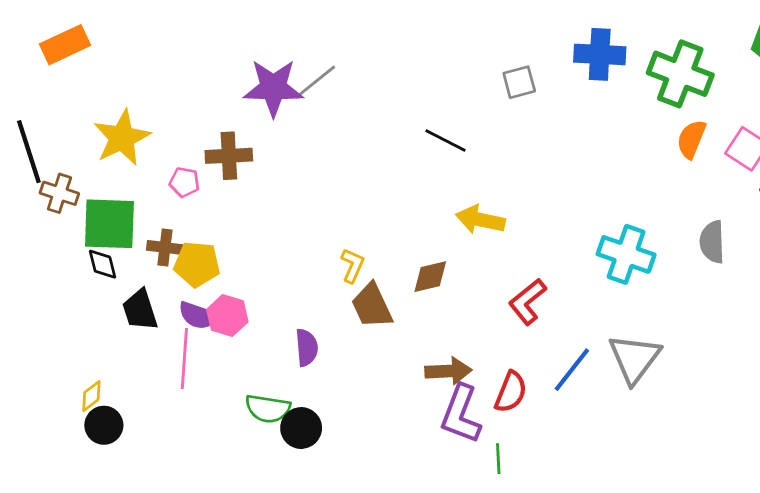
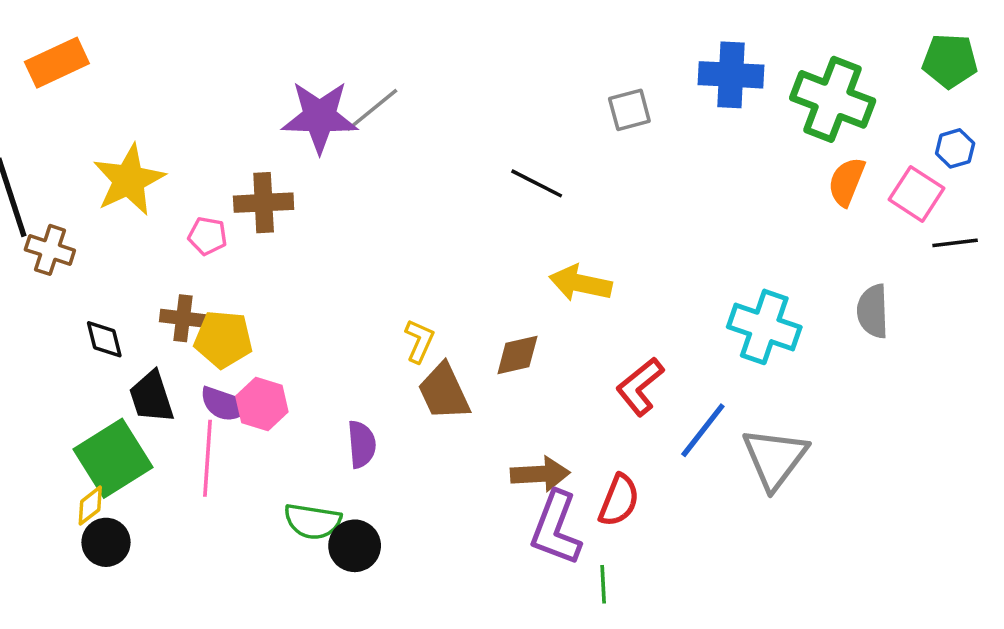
green square: (109, 224) -> (113, 458), moved, turned -34
blue line: (572, 370) -> (703, 430), moved

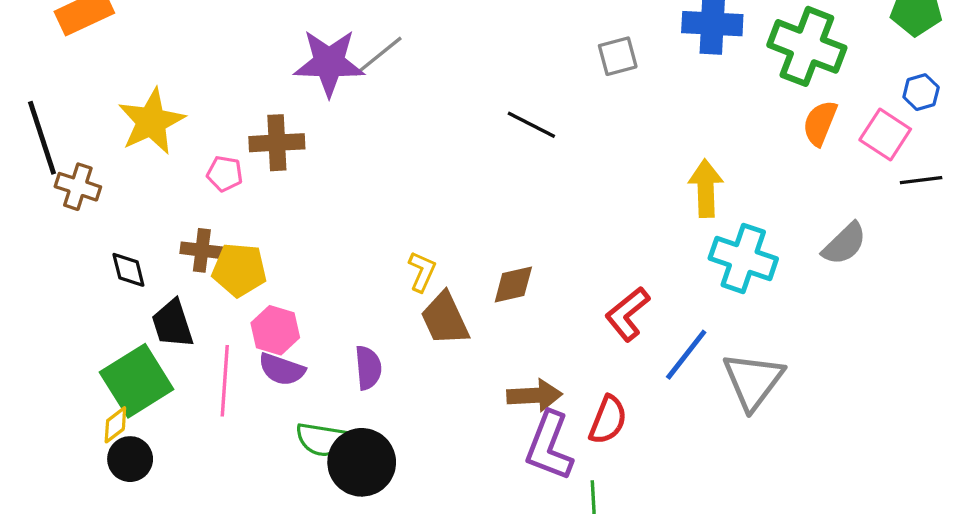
yellow arrow: (580, 283) -> (706, 188), moved, turned 76
gray semicircle: (873, 311) -> (844, 244), turned -132
purple semicircle: (225, 404) -> (282, 369), moved
black circle: (355, 546) -> (362, 462), size x1.4

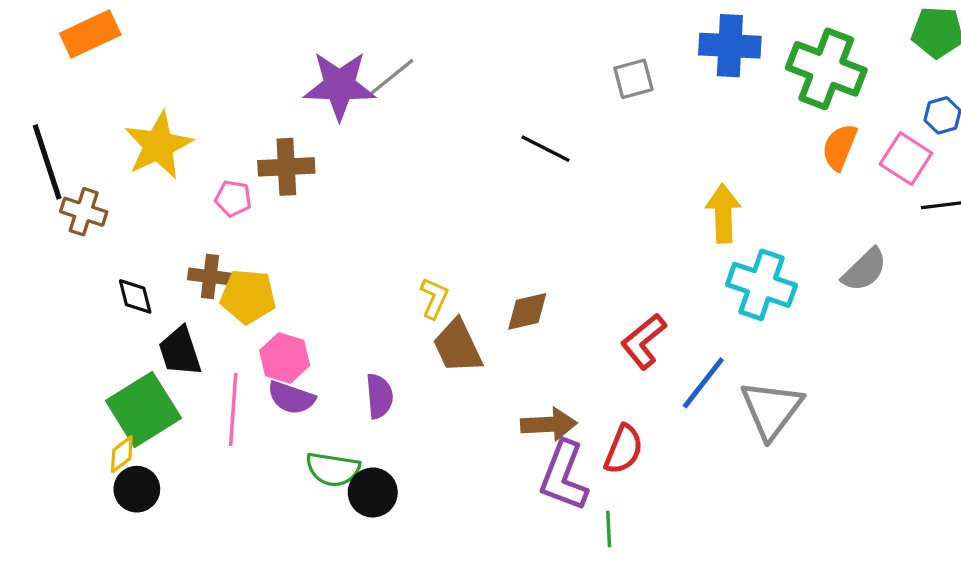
black circle: (362, 462) -> (373, 492), size x0.7

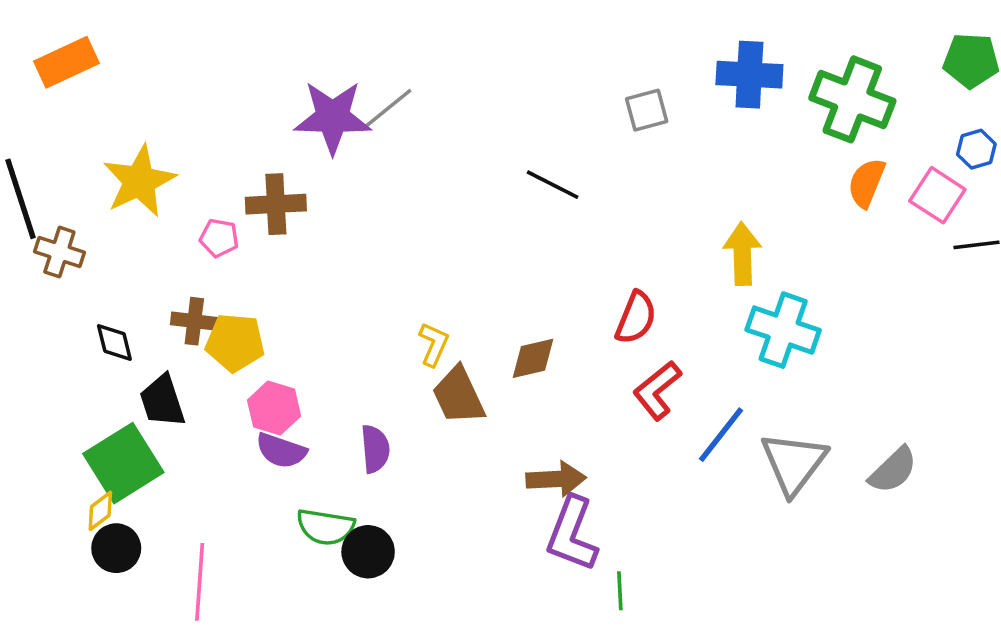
gray semicircle: (864, 270) -> (893, 470), moved
pink line: (233, 409) -> (200, 582), moved
red semicircle: (624, 449) -> (636, 318), moved

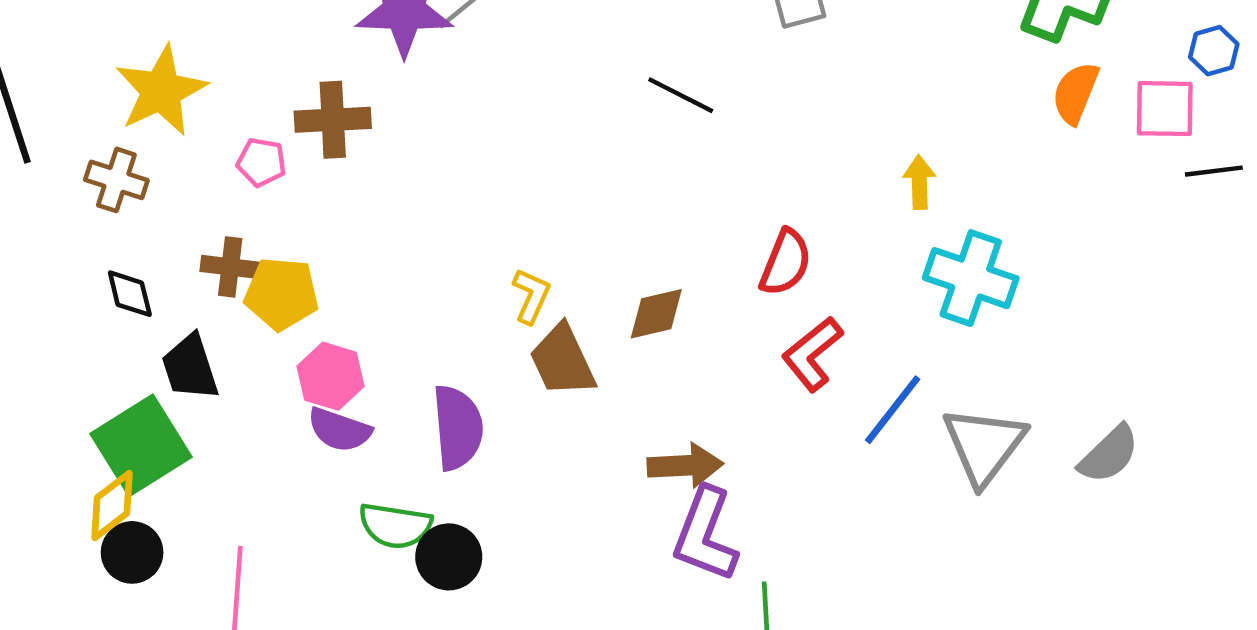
pink square: (937, 195) -> (1165, 109), turned -32
brown cross: (59, 252) -> (116, 180), moved
yellow arrow: (742, 254) -> (919, 182), size x0.7
purple semicircle: (375, 449) -> (458, 428), size x1.4
yellow diamond: (100, 511) -> (112, 506), size x1.4

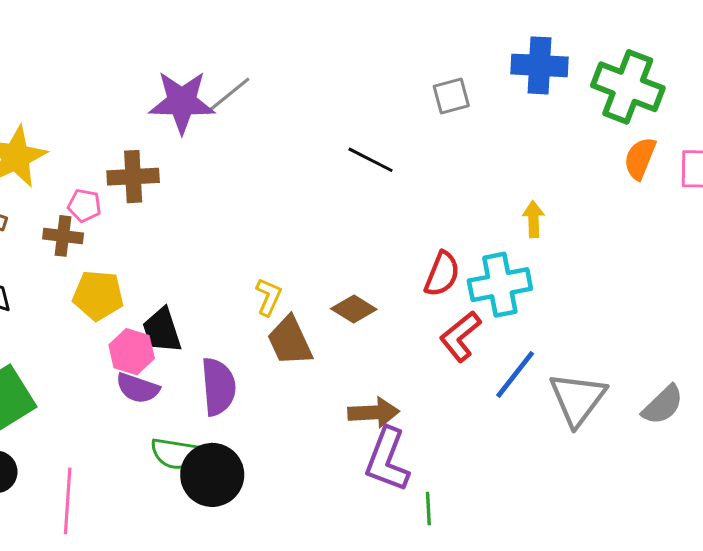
brown cross: (230, 267) -> (63, 236), moved
cyan cross: (971, 278) -> (500, 285), moved, turned -30
brown diamond: (656, 314) -> (354, 309), turned 45
black trapezoid: (190, 367) -> (162, 330), moved
black circle: (449, 557) -> (212, 475), size x1.4

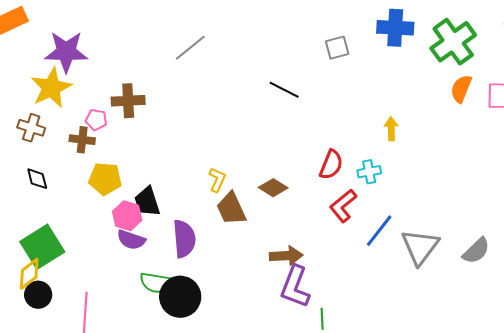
green cross: (628, 87) -> (453, 42), turned 33
purple star: (182, 102) -> (66, 52), moved
cyan cross: (500, 285) -> (369, 172), size x0.6

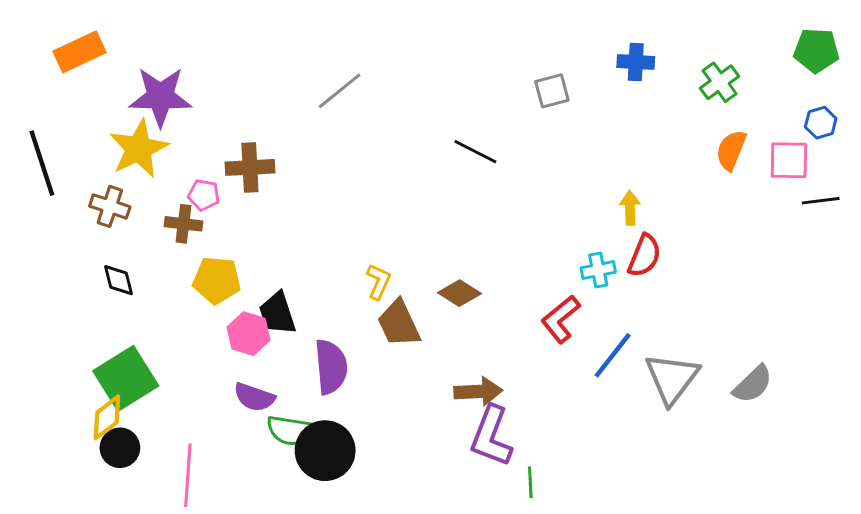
blue cross: (395, 28) -> (636, 62), size x0.7
green cross: (453, 42) -> (720, 82), size x0.6
red semicircle: (331, 165) -> (644, 256), moved
purple semicircle: (131, 240) -> (254, 397), moved

